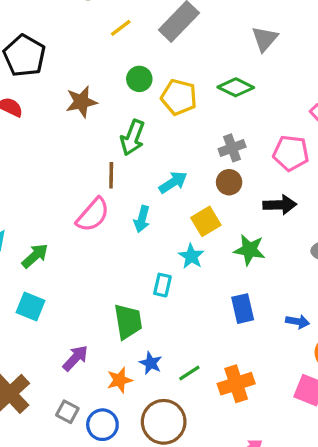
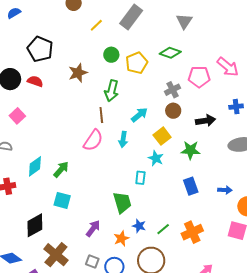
yellow pentagon: (179, 97) -> (137, 63), turned -30
pink pentagon: (291, 153) -> (199, 77), moved

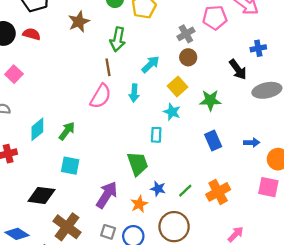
black arrow: (206, 121) -> (238, 69), moved, turned 66
black diamond: (35, 225) -> (41, 195), turned 40
purple arrow: (93, 228) -> (107, 195), size x1.4

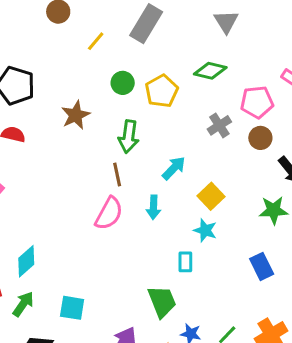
brown circle: (188, 57) -> (260, 138), moved
green star: (210, 100) -> (273, 210), moved
green arrow: (67, 131) -> (23, 304), moved

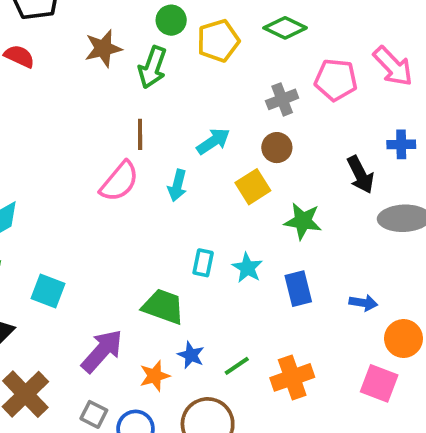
green arrow: (129, 137) -> (152, 67), moved
brown circle: (260, 138) -> (277, 148), moved
green star: (273, 210) -> (303, 221), moved
cyan star: (205, 230) -> (247, 268), moved
green trapezoid: (162, 301) -> (163, 307), turned -60

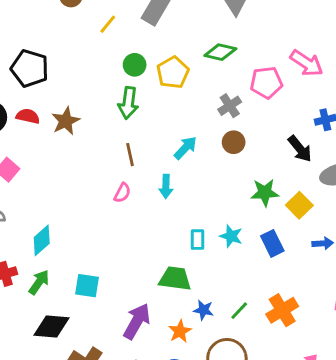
brown star: (103, 48) -> (66, 121), moved
pink semicircle: (119, 181) -> (122, 193), size x0.6
yellow square: (253, 187) -> (299, 205), moved

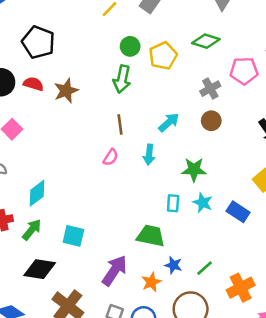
green star: (265, 193) -> (194, 170), moved
blue rectangle: (272, 243) -> (238, 212), turned -35
orange cross: (282, 310) -> (241, 288), moved

